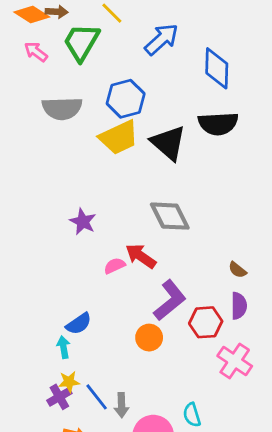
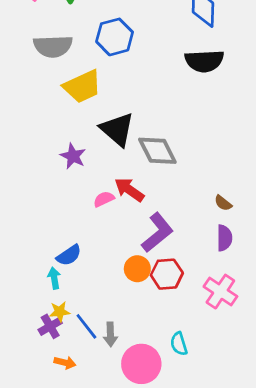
yellow trapezoid: (119, 137) -> (82, 86), moved
black triangle: (168, 143) -> (117, 129), moved
red hexagon: (206, 322) -> (167, 274), moved

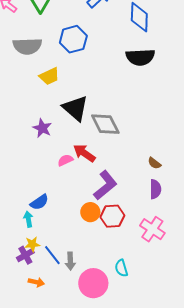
yellow trapezoid: (82, 86) -> (49, 76), size x0.7

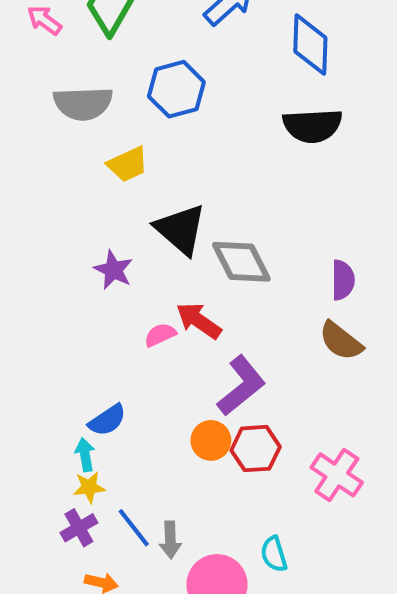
brown semicircle: (154, 163) -> (341, 341), size x1.6
purple semicircle: (155, 189) -> (343, 280), moved
yellow star: (32, 244) -> (89, 487), moved

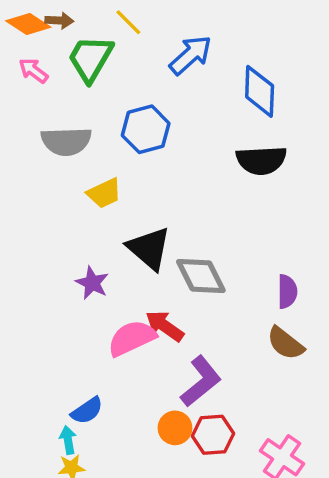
pink semicircle: (160, 335) -> (132, 338), size x1.8

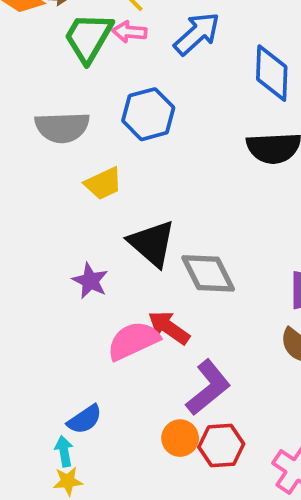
pink arrow: (33, 71) -> (130, 32), moved, turned -32

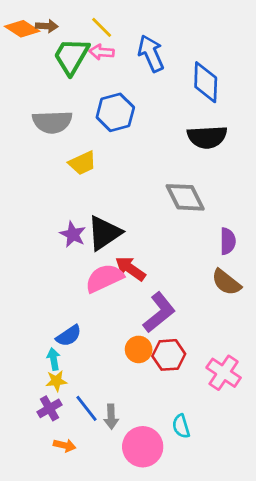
blue arrow: (197, 34) -> (151, 53), turned -72
black triangle: (152, 243) -> (104, 233), moved, turned 45
gray diamond: (208, 273) -> (185, 197), moved

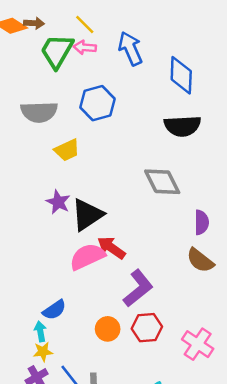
purple star: (73, 234) -> (58, 202), moved
orange circle: (139, 349) -> (108, 329), moved

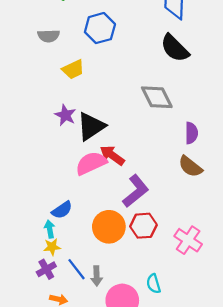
gray semicircle: (39, 112) -> (49, 36), size x0.7
black semicircle: (182, 126) -> (175, 48), turned 48
orange circle: (108, 329) -> (109, 227), size x1.5

